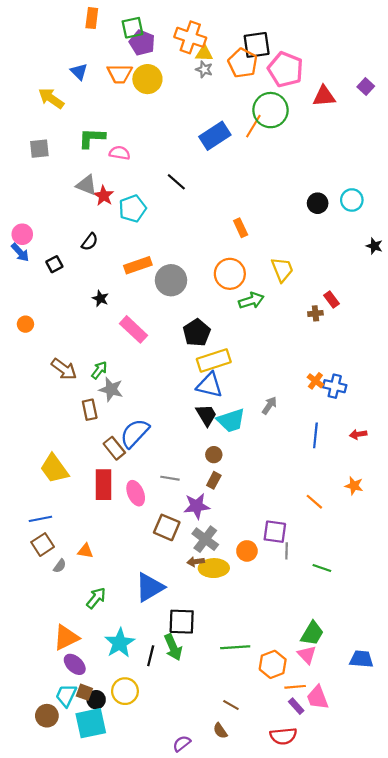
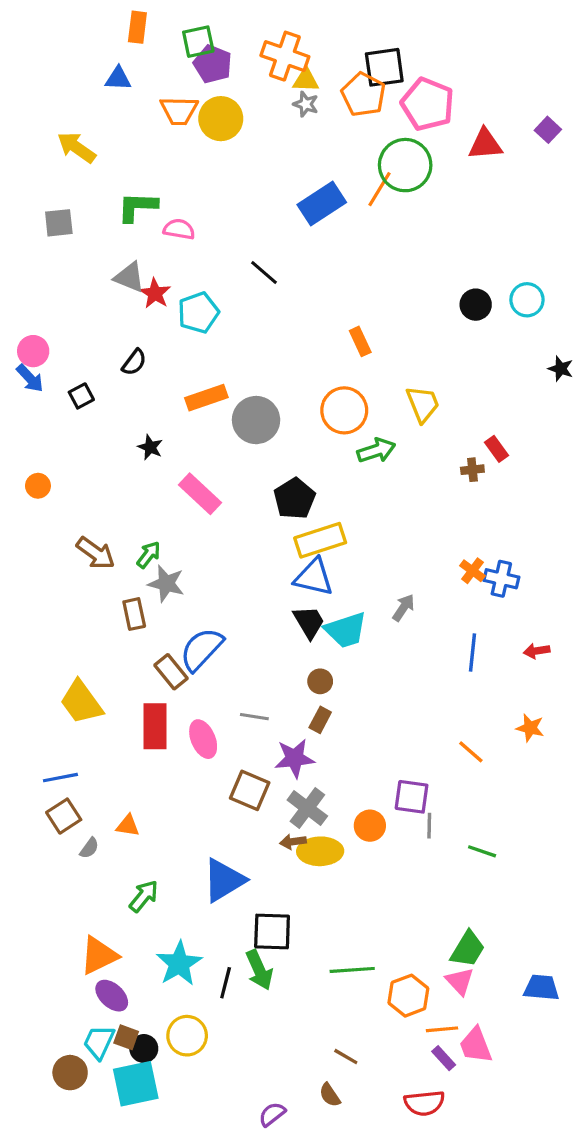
blue triangle: (79, 72) -> (118, 79), moved, turned -42

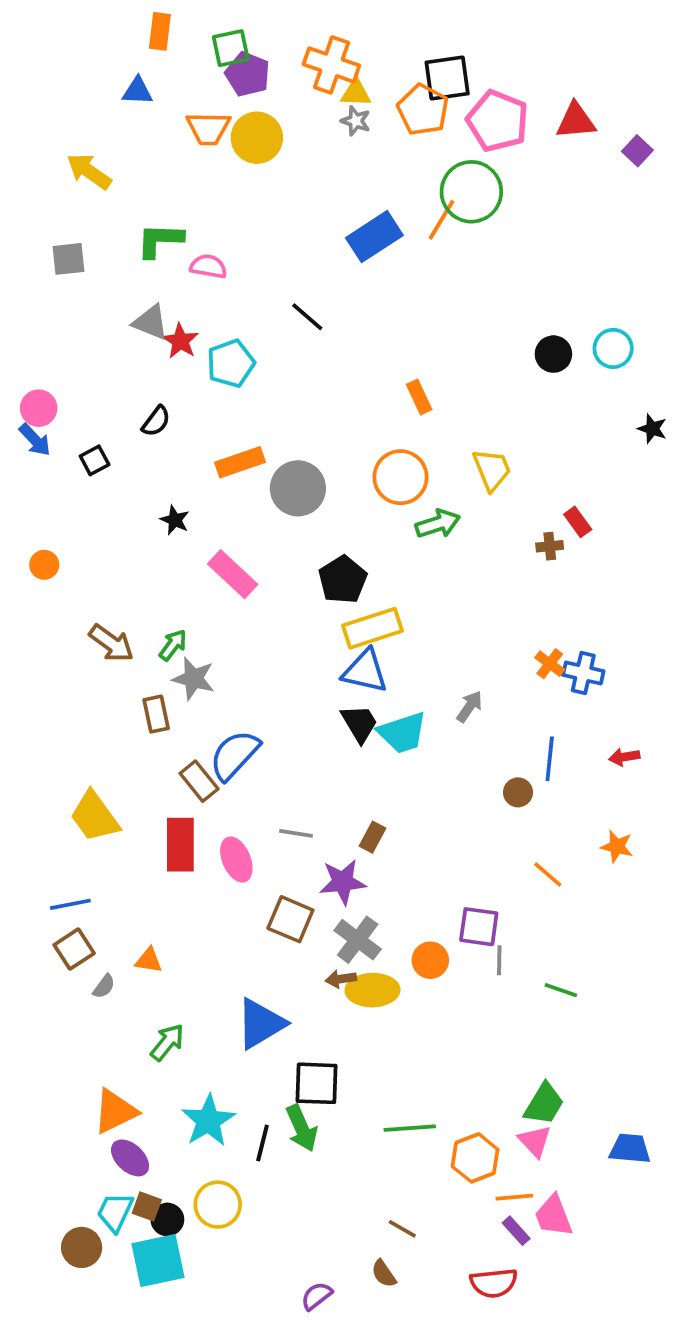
red triangle: (485, 144) -> (576, 121), moved
brown circle: (320, 681) -> (518, 792), moved

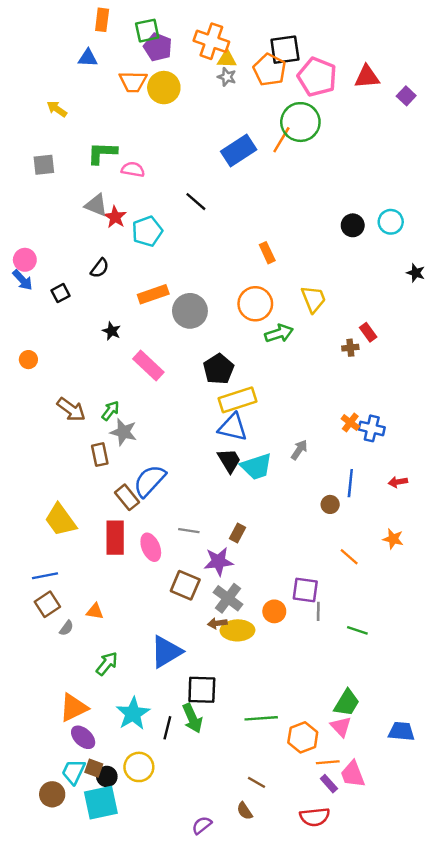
yellow arrow: (89, 171) -> (57, 109), size x0.7

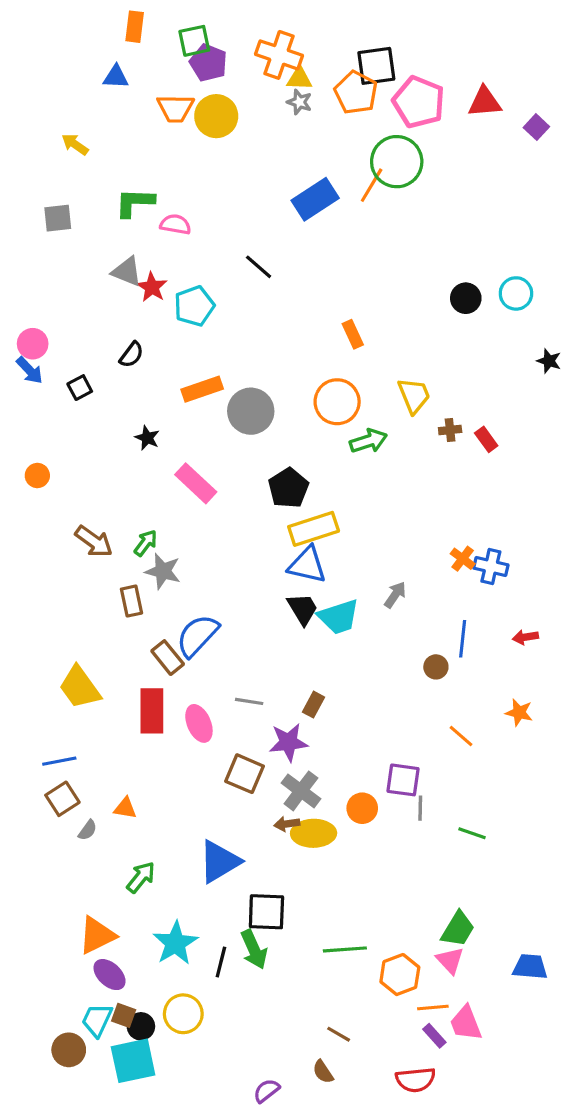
brown cross: (350, 348) -> (450, 430), moved

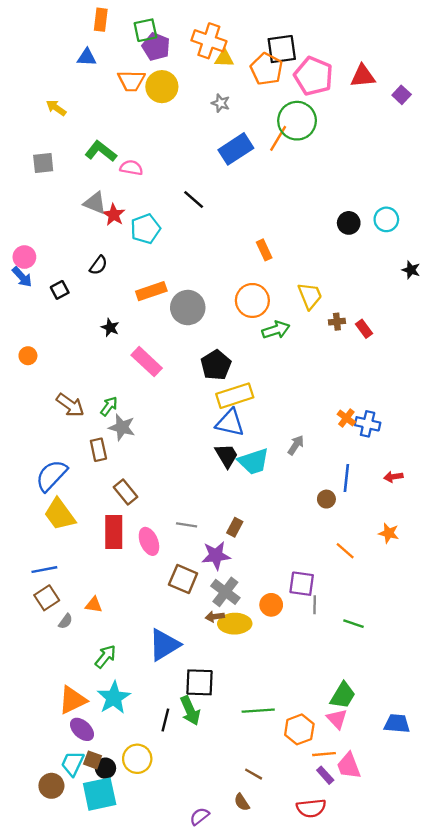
gray star: (299, 102) -> (221, 103), moved
green L-shape: (135, 202) -> (101, 151), turned 36
blue semicircle: (197, 636) -> (51, 476), moved
cyan star: (175, 943) -> (114, 698), moved

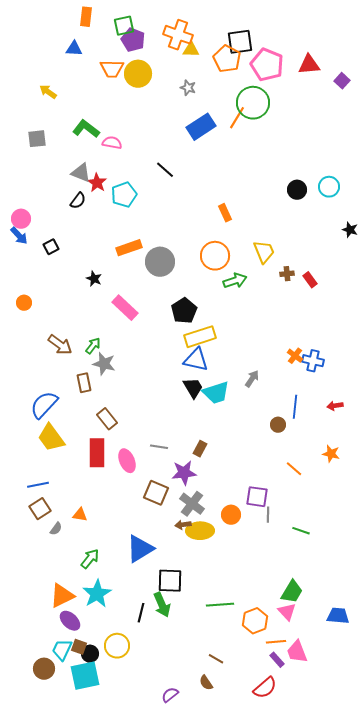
black semicircle: (98, 265) -> (78, 201), moved
red semicircle: (311, 808) -> (265, 688), turned -35

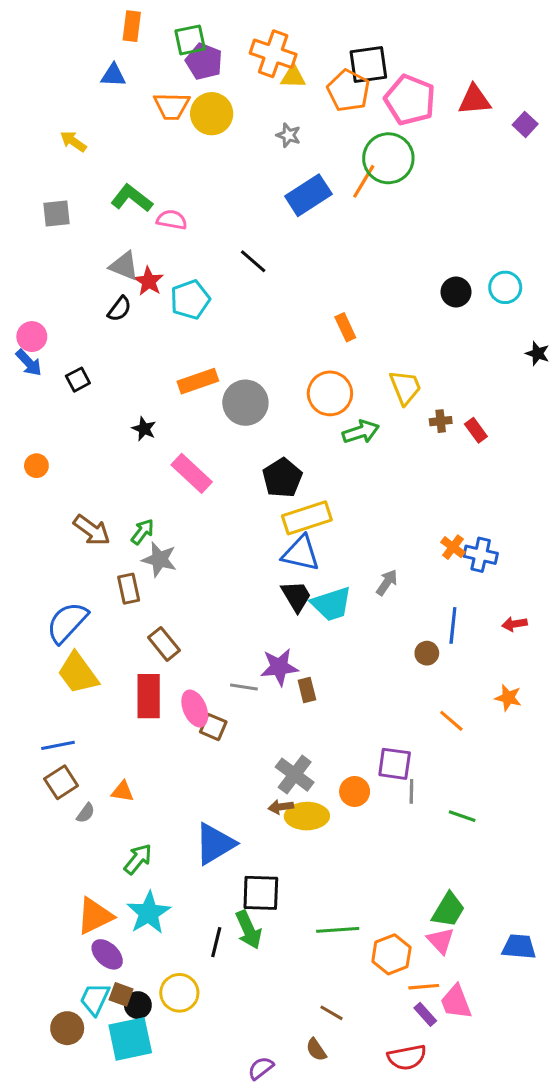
brown rectangle: (200, 449) -> (307, 690), turned -42
purple star: (184, 473) -> (279, 667), moved
brown square: (156, 493) -> (213, 727), moved, size x0.7
red semicircle: (265, 688) -> (407, 1057), turned 30

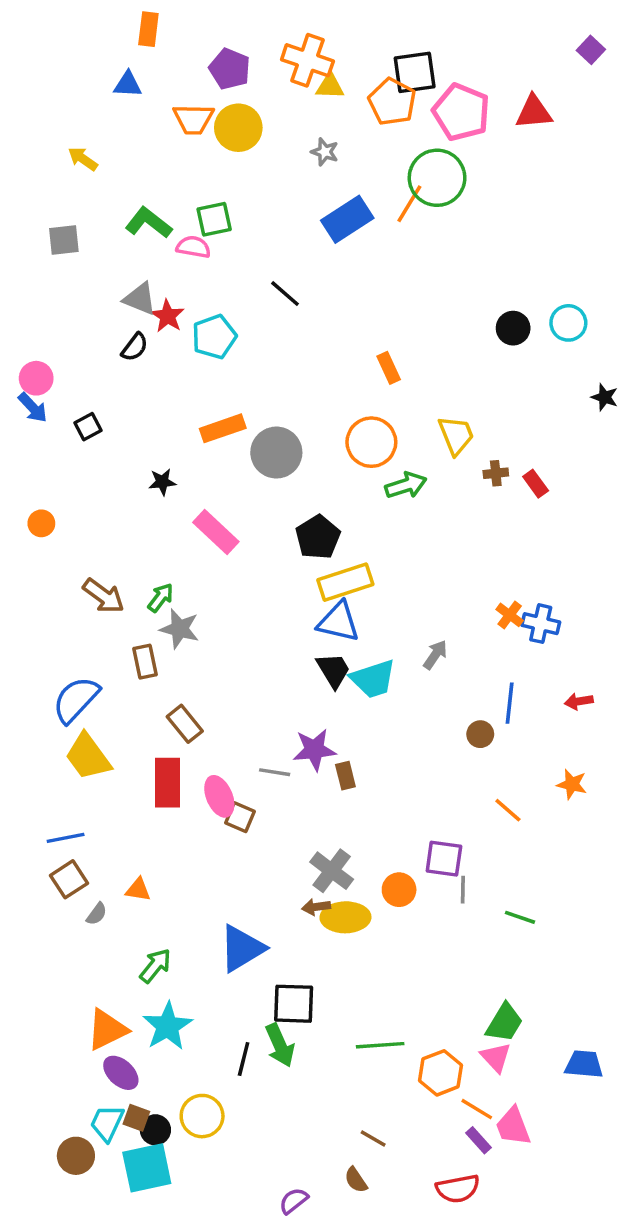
green square: (190, 40) -> (214, 219), moved
purple square: (525, 124) -> (591, 50), moved
black star: (144, 429) -> (162, 482), turned -30
orange line: (424, 987) -> (477, 1109), turned 36

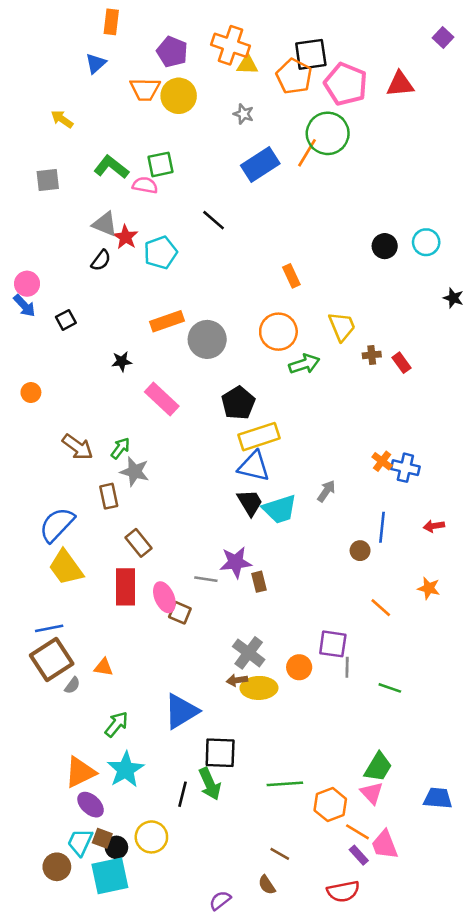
blue triangle: (128, 84) -> (96, 63), turned -45
brown square: (69, 879) -> (52, 659), size x1.5

